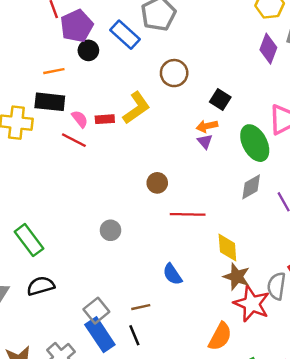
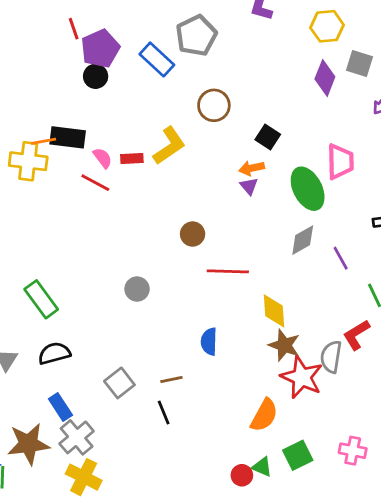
black circle: (88, 50) -> (96, 76), moved
orange line: (54, 71) -> (44, 141), moved
blue semicircle: (172, 274) -> (209, 341), turned 35
blue rectangle: (100, 335) -> (60, 407), moved, size x0.7

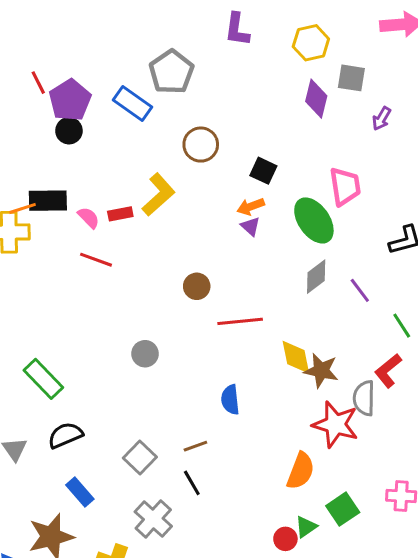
red line: (95, 183) -> (96, 260), moved
brown star: (284, 345) -> (321, 371), moved
gray cross: (77, 437) -> (153, 519), moved
green triangle: (262, 467) -> (306, 527), turned -50

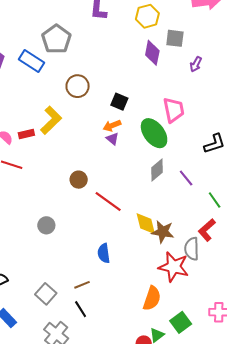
red line: (240, 321) -> (108, 202), turned 44

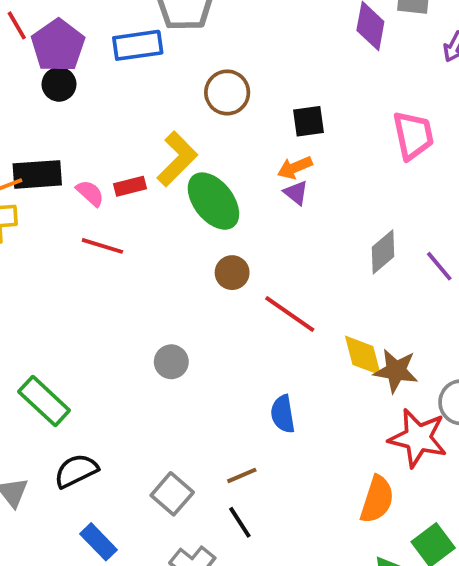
blue rectangle: (32, 61) -> (138, 45), turned -40
black square: (119, 102) -> (308, 121), turned -30
green ellipse: (154, 133) -> (213, 201), moved

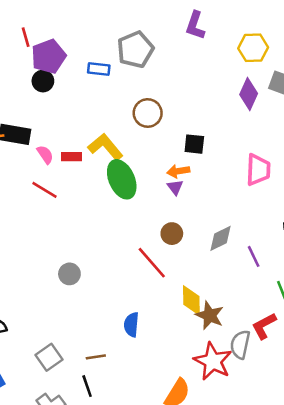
blue rectangle: (138, 45) -> (99, 69), size x0.7
yellow L-shape: (177, 159) -> (106, 147), turned -99
brown circle: (232, 273) -> (172, 234), moved

